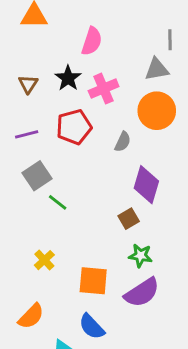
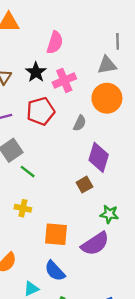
green star: (140, 256) -> (109, 214), moved
yellow cross: (44, 260) -> (23, 208), moved, turned -35

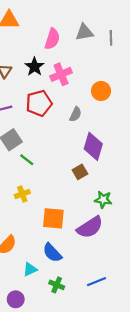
gray triangle: (107, 65) -> (84, 32), moved
orange circle: (107, 98) -> (101, 91), size x0.7
yellow cross: (23, 208) -> (22, 194), turned -32

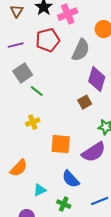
gray semicircle: (76, 114) -> (81, 50), size x1.6
blue semicircle: (52, 253) -> (71, 179), moved

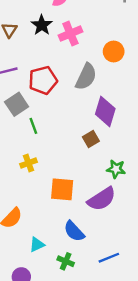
red pentagon: (48, 40) -> (43, 80), moved
green line: (37, 91) -> (33, 126), turned 32

